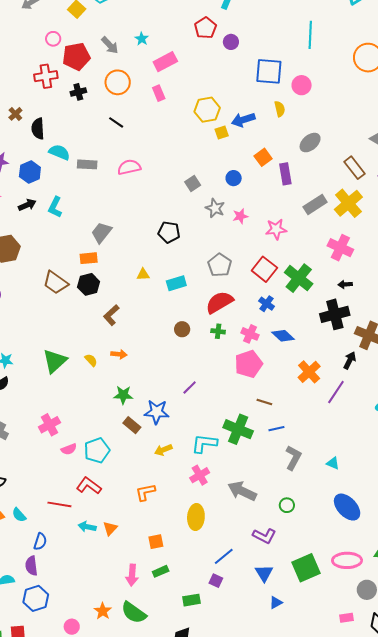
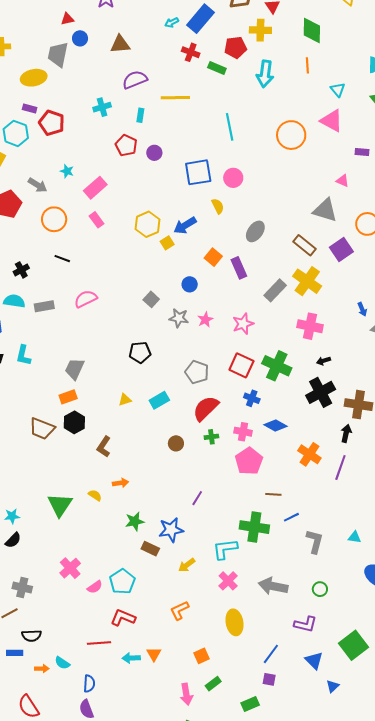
black cross: (78, 92) -> (21, 270), moved

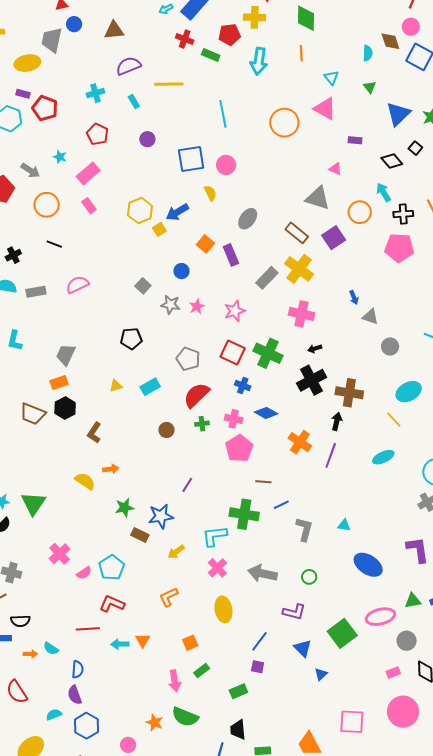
cyan rectangle: (140, 115) -> (134, 102), turned -40
red pentagon: (126, 145) -> (97, 134), moved
yellow semicircle: (95, 495) -> (85, 481), size x1.5
green triangle: (60, 505) -> (33, 504), moved

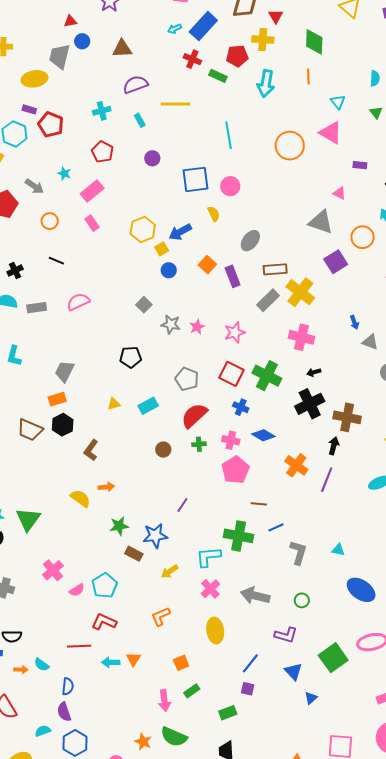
orange circle: (47, 205) -> (50, 221), size x0.7
brown rectangle: (297, 233) -> (275, 269), moved, turned -45
blue circle: (181, 271) -> (169, 270), moved

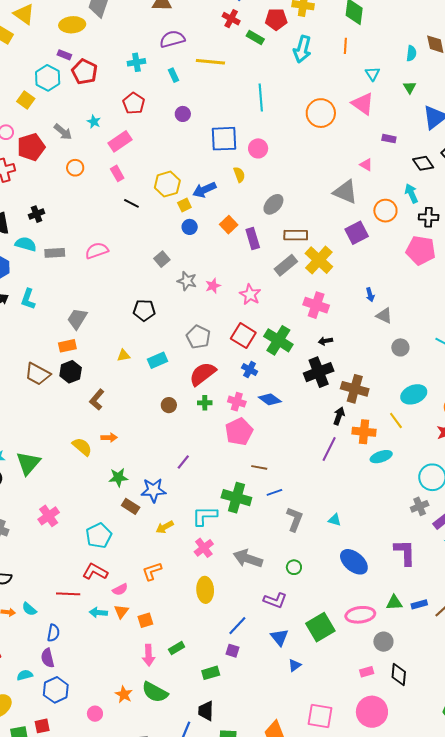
black line: (56, 261) -> (131, 203), moved
pink star: (235, 332) -> (250, 295), turned -30
orange cross: (296, 465) -> (364, 432), moved, turned -35
pink semicircle: (77, 590) -> (120, 589), moved
orange square: (181, 663) -> (145, 620), moved

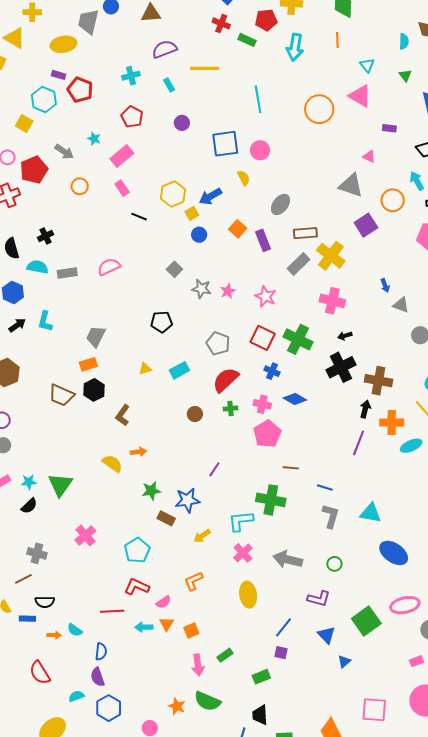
blue line: (274, 492) -> (325, 487), moved, turned 42
cyan triangle: (335, 520) -> (371, 513), size x1.6

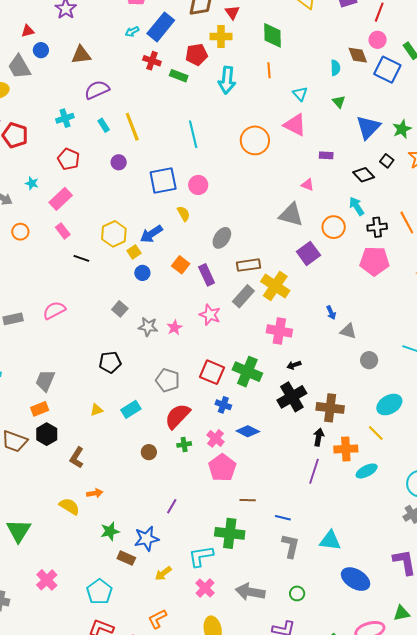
gray trapezoid: (88, 22) -> (19, 67), turned -40
yellow line: (205, 68) -> (132, 127), moved, turned 72
pink star: (266, 296) -> (210, 315), moved
pink cross: (262, 404) -> (216, 438), turned 30

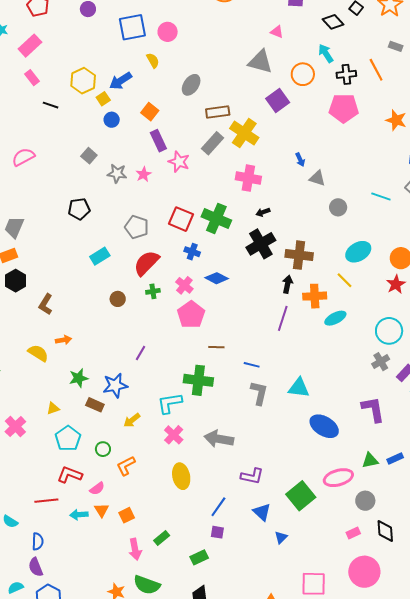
purple rectangle: (207, 275) -> (158, 141), moved
yellow triangle: (97, 410) -> (53, 408), moved
green circle: (297, 593) -> (103, 449), moved

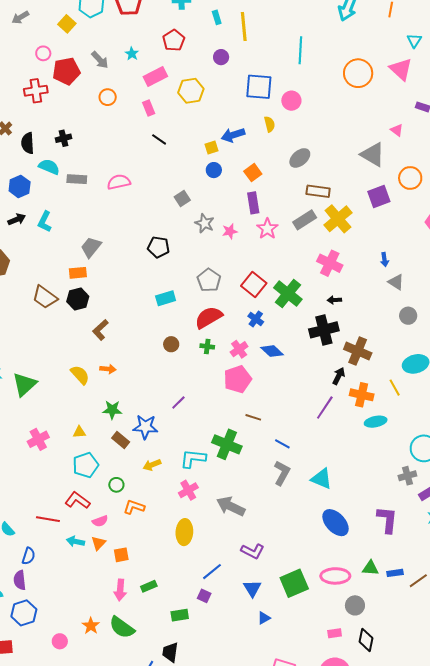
yellow hexagon: (83, 81) -> (191, 91), moved
orange L-shape: (126, 466) -> (134, 507), turned 30

